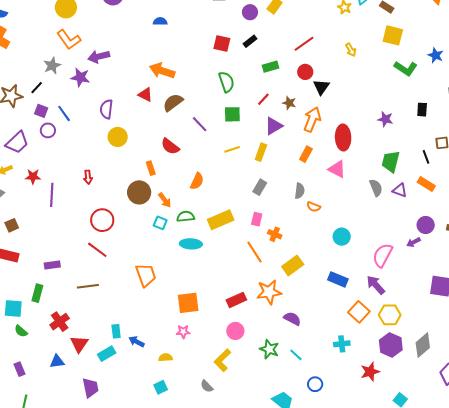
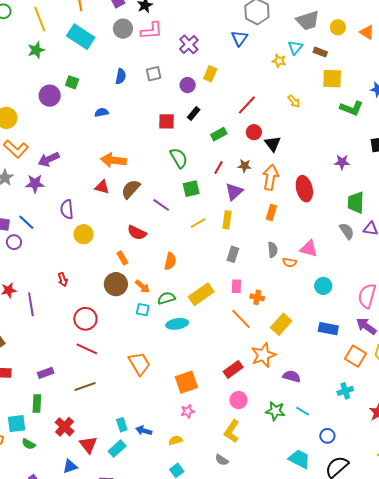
pink triangle: (337, 169) -> (309, 249), moved

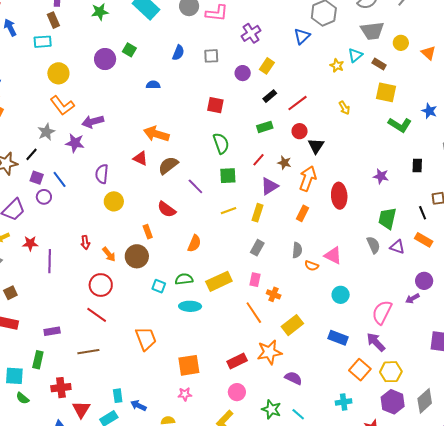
black rectangle: (194, 113) -> (270, 96), moved
orange arrow: (142, 286) -> (109, 254), moved
red cross: (64, 427) -> (61, 388), turned 30

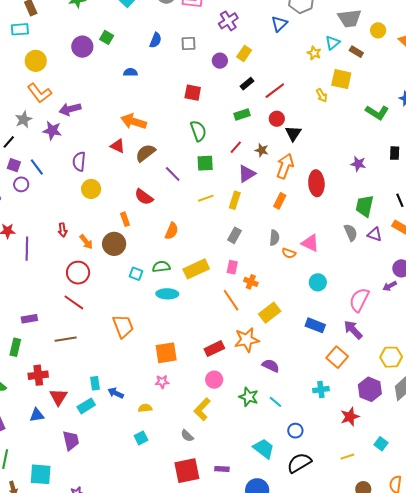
yellow square: (386, 92) -> (341, 79), moved
yellow hexagon: (391, 372) -> (391, 357), moved

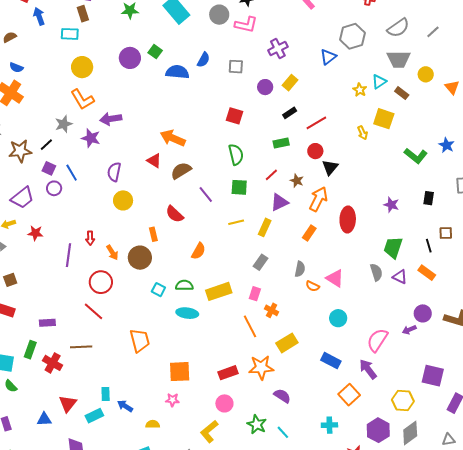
blue semicircle: (130, 72) -> (177, 72), moved, size x1.6
purple line: (27, 249) -> (68, 255), moved
red cross: (38, 375) -> (53, 363), moved, turned 30

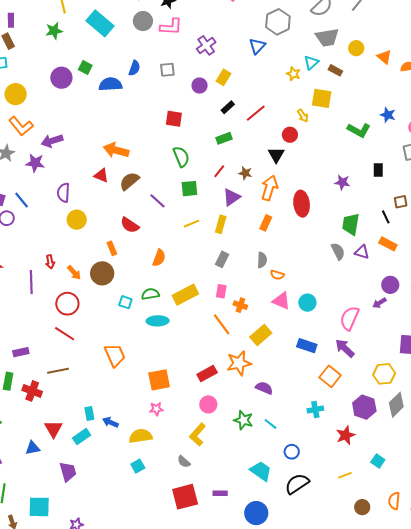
red circle: (315, 151) -> (290, 135), moved
pink triangle: (335, 278) -> (281, 301), moved
yellow semicircle: (153, 424) -> (141, 436), size x1.6

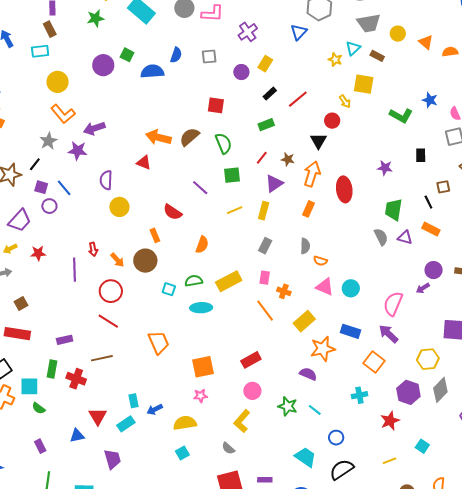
brown semicircle: (129, 181) -> (189, 137), moved
orange star: (239, 363) -> (323, 349), moved
blue arrow: (110, 422) -> (155, 409), turned -49

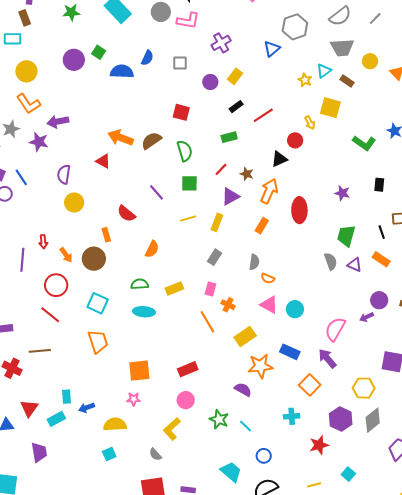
black triangle: (318, 141) -> (279, 159), turned 30
yellow rectangle: (229, 281) -> (174, 289), size x0.7
cyan square: (169, 289) -> (98, 303), moved, size x1.5

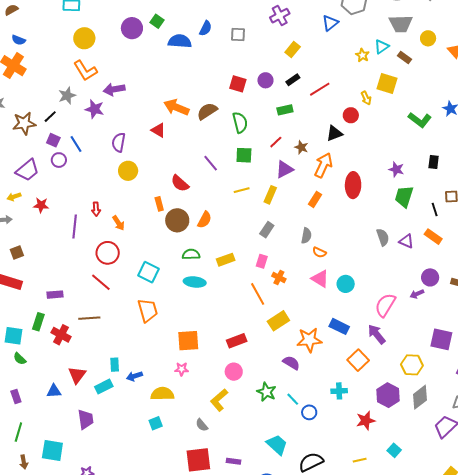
purple circle: (210, 82) -> (265, 80), moved
green trapezoid: (346, 236) -> (404, 197), moved
brown circle: (94, 259) -> (177, 220), moved
yellow rectangle: (245, 337) -> (278, 321), moved
blue circle: (264, 456) -> (309, 412), moved

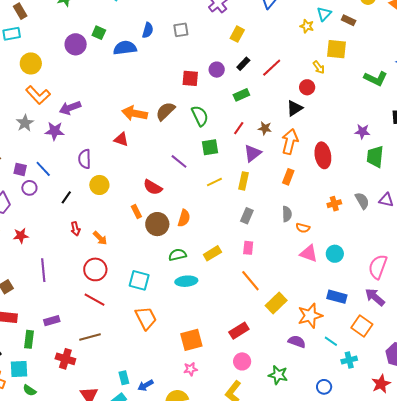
black line: (50, 117) -> (66, 197), moved
purple line: (75, 227) -> (43, 270), moved
orange cross: (279, 278) -> (334, 204), moved, turned -32
green rectangle: (38, 322) -> (29, 339), moved
cyan line: (293, 399) -> (331, 341), moved

